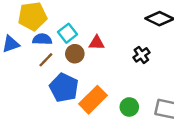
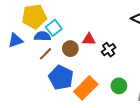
cyan square: (68, 33) -> (54, 28), moved
black cross: (141, 55) -> (109, 50), moved
green circle: (129, 107) -> (119, 86), moved

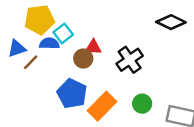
red triangle: (89, 39) -> (93, 47), moved
black cross: (109, 50) -> (130, 60), size x1.5
brown line: (45, 54) -> (31, 62), moved

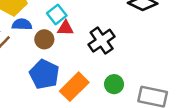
cyan square: (63, 33) -> (57, 14), moved
brown circle: (83, 59) -> (44, 39), moved

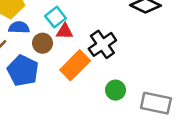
blue pentagon: (44, 74) -> (23, 71), moved
orange rectangle: (74, 87) -> (75, 65), moved

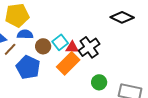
cyan square: (56, 17) -> (60, 42), moved
red triangle: (65, 31) -> (72, 47), moved

